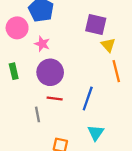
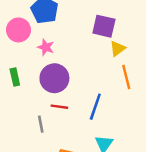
yellow triangle: (108, 45) -> (118, 49), turned 35

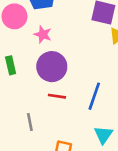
gray line: (41, 124) -> (30, 122), moved

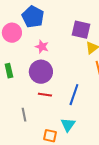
pink star: (43, 34) -> (42, 47), moved
cyan triangle: (103, 135) -> (68, 125), moved

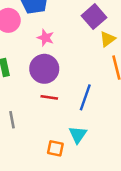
purple square: (81, 30) -> (94, 17), turned 36
gray line: (24, 115) -> (12, 120), moved

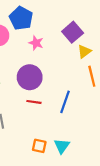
pink star: (46, 38) -> (36, 43), moved
cyan triangle: (78, 135) -> (62, 146), moved

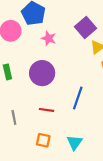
red line: (34, 102) -> (46, 110), moved
orange square: (39, 146) -> (43, 140), moved

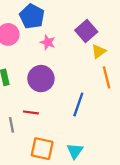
red line: (46, 110) -> (31, 112), moved
orange square: (43, 140) -> (42, 149), size x1.5

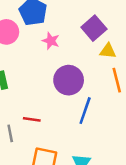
yellow triangle: (99, 51) -> (108, 51), turned 42
purple circle: (41, 79) -> (69, 80), moved

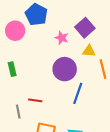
pink star: (51, 41) -> (62, 38), moved
yellow triangle: (108, 51) -> (89, 51), moved

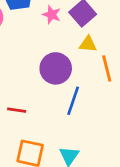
pink star: (62, 38) -> (52, 15), moved

